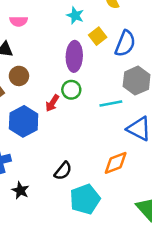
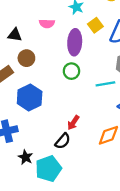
pink semicircle: (18, 21) -> (47, 24), moved
red arrow: (52, 103) -> (73, 123), moved
cyan pentagon: (85, 199) -> (48, 169), moved

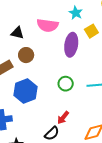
pink semicircle: (47, 24) -> (48, 25), size x1.5
green circle: (71, 71) -> (66, 84), moved

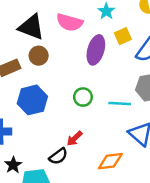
black triangle: (17, 33) -> (31, 27), size x1.6

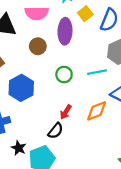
brown circle: (39, 56) -> (38, 46), moved
orange diamond: (110, 161) -> (97, 111), moved

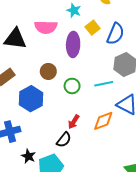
brown circle: (38, 46) -> (48, 71), moved

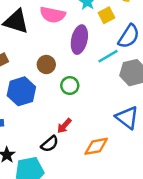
yellow square: (93, 28) -> (106, 15), moved
cyan line: (104, 84) -> (108, 56), moved, turned -30
orange diamond: (103, 121) -> (96, 146), moved

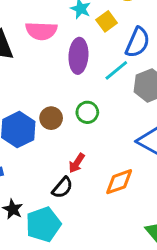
brown circle: (46, 65) -> (51, 118), moved
green circle: (70, 86) -> (87, 112), moved

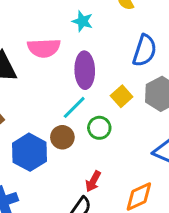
yellow square: (107, 21) -> (122, 96), moved
cyan line: (116, 70) -> (74, 107), moved

